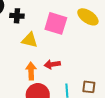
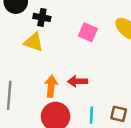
pink square: (56, 23) -> (88, 32), size x0.7
yellow triangle: (30, 40) -> (34, 42), moved

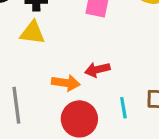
orange arrow: (51, 86) -> (66, 83), turned 105

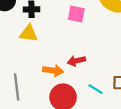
cyan line: (123, 108) -> (96, 89), turned -49

